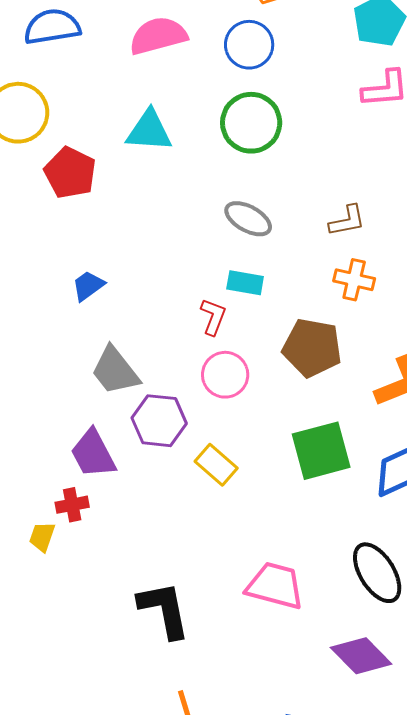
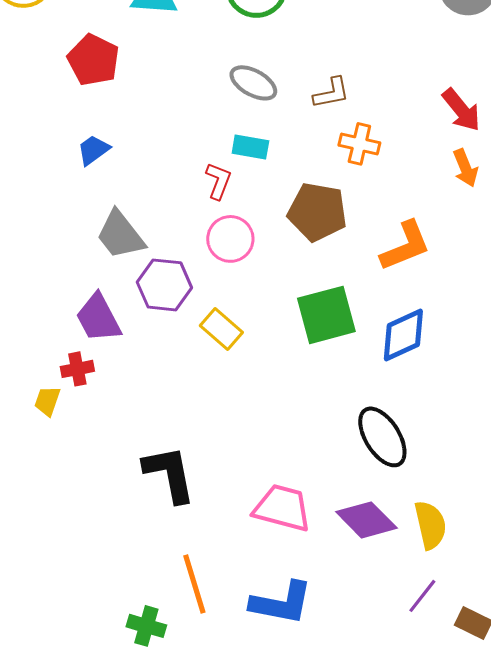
red pentagon: (70, 173) -> (93, 60), moved
brown L-shape: (347, 221) -> (331, 93), moved
pink trapezoid: (275, 586) -> (282, 508), moved

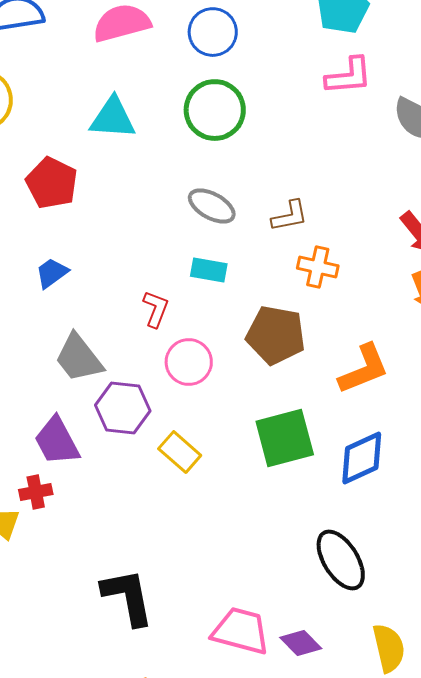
red L-shape: (218, 181) -> (156, 309), moved
purple diamond: (366, 520) -> (301, 643), moved, size x0.7

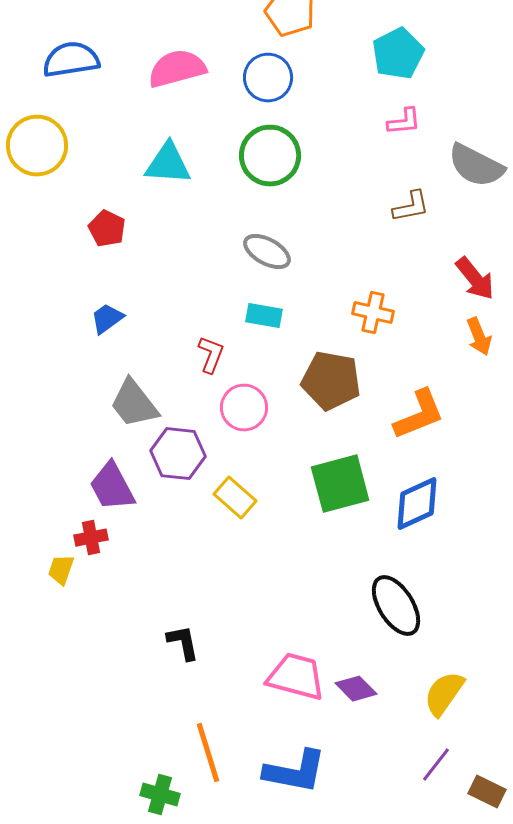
pink L-shape: (349, 76) -> (404, 122), size x0.7
red pentagon: (52, 183) -> (107, 229), size x0.7
brown L-shape: (290, 216) -> (411, 207), moved
black L-shape: (128, 597) -> (183, 643), size x0.6
yellow semicircle: (389, 648) -> (444, 694), turned -132

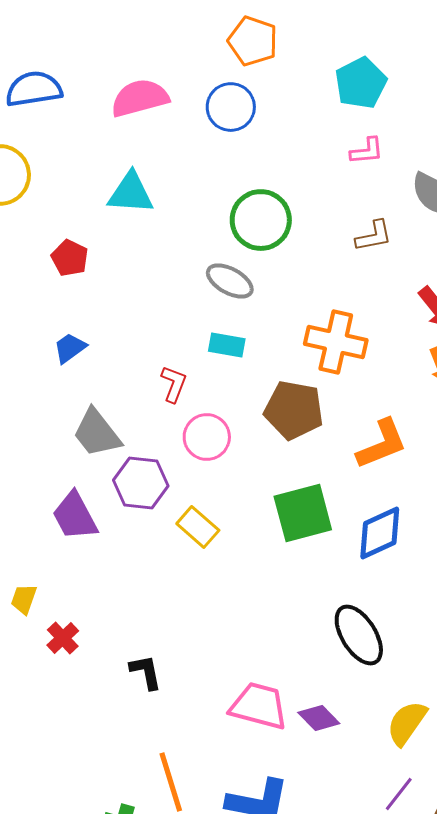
green circle: (270, 156) -> (261, 220), moved
orange cross: (373, 313) -> (336, 342), size x1.5
red cross: (91, 538) -> (63, 638), moved, turned -32

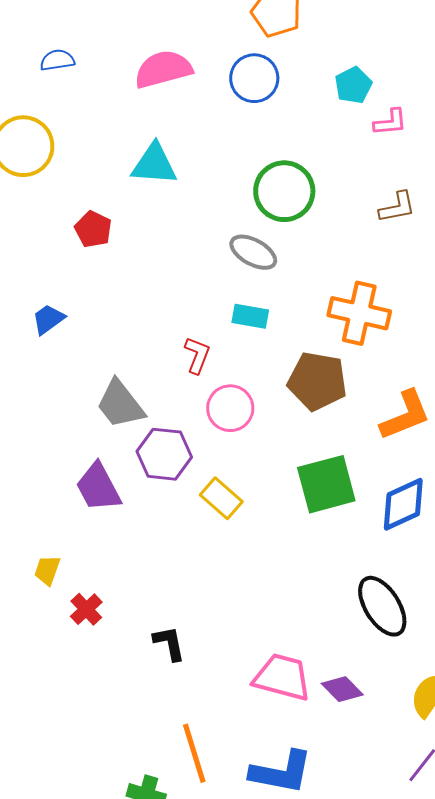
cyan pentagon: (361, 83) -> (353, 85), moved, size x0.7
blue semicircle: (34, 89) -> (57, 60), size x0.6
blue trapezoid: (70, 348) -> (48, 319), moved

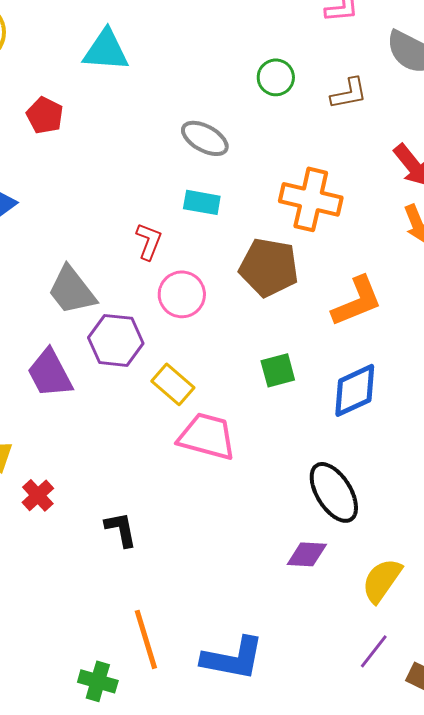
green circle: (284, 191) -> (276, 77), moved, size x0.6
green square: (326, 484) -> (278, 370), size x0.6
pink trapezoid: (282, 677) -> (207, 436), moved
purple diamond: (342, 689) -> (307, 554), moved, turned -42

